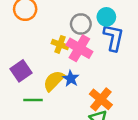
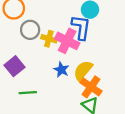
gray circle: (81, 24) -> (30, 30), moved
blue L-shape: (113, 38) -> (81, 27), moved
yellow semicircle: (54, 81) -> (83, 70), moved

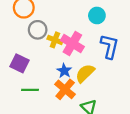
blue L-shape: (81, 27) -> (110, 46), moved
purple square: (14, 66) -> (20, 63), turned -30
orange cross: (91, 87) -> (65, 89), moved

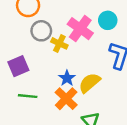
pink cross: (72, 44) -> (80, 29), moved
purple square: (20, 63) -> (18, 66), turned 36

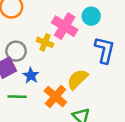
gray circle: (41, 31) -> (16, 51), moved
blue star: (67, 78) -> (31, 75), moved

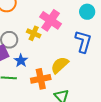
cyan circle: (91, 16) -> (87, 12), moved
orange cross: (55, 97) -> (41, 79), turned 36

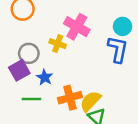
cyan circle: (87, 12) -> (122, 26), moved
yellow semicircle: (60, 65) -> (90, 101), moved

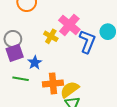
blue L-shape: (118, 49) -> (87, 42), moved
gray circle: (29, 53) -> (13, 39), moved

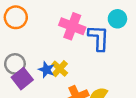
yellow cross: (51, 36) -> (60, 69), moved, turned 32
blue star: (35, 63) -> (46, 70), moved

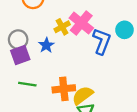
yellow cross: (60, 69) -> (62, 27), moved
blue star: (46, 70) -> (46, 45), moved

